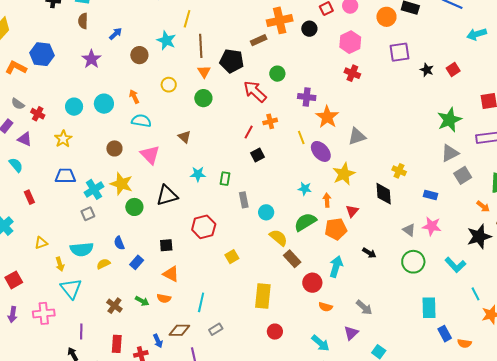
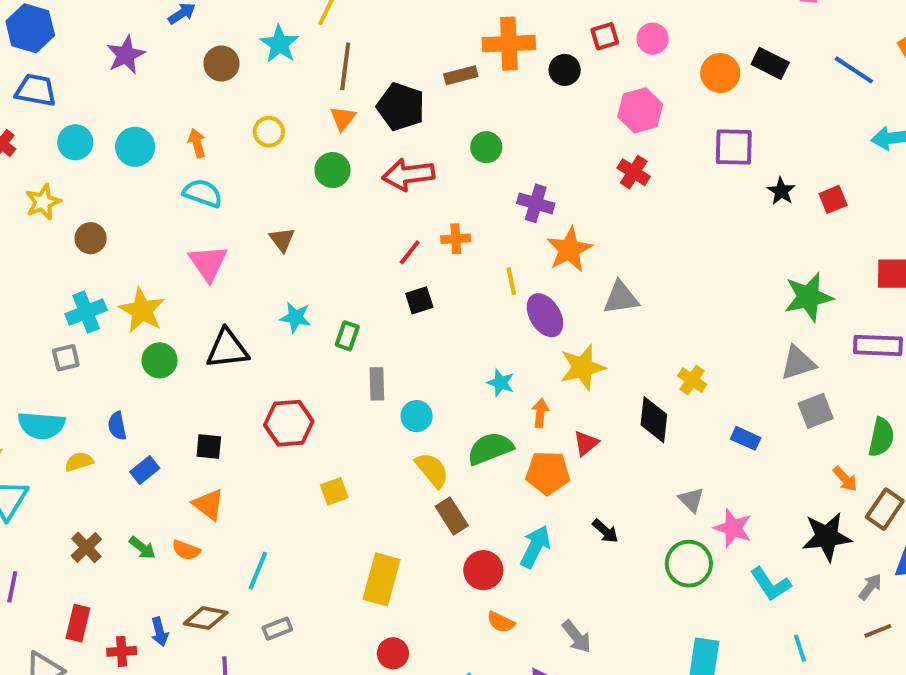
red arrow: (255, 92) -> (408, 175), moved, turned -60
brown circle: (114, 148) -> (91, 238), moved
blue trapezoid: (65, 176) -> (36, 90), moved
pink star: (432, 226) -> (733, 528), moved

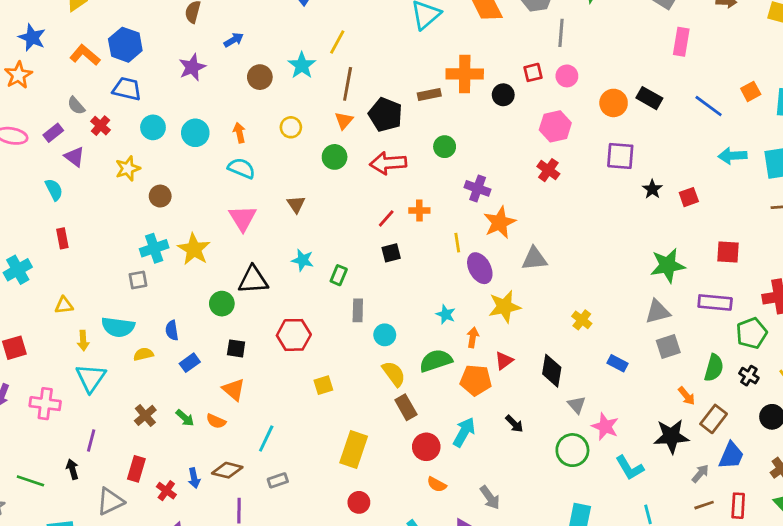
green circle: (160, 360) -> (222, 304), moved
black diamond: (654, 420) -> (552, 371), moved
red cross: (122, 651) -> (166, 491), turned 36

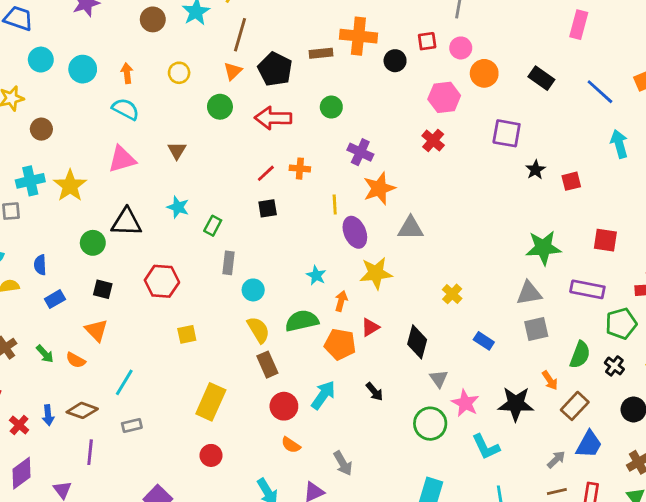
orange circle: (614, 103) -> (484, 73), moved
cyan arrow: (733, 156) -> (619, 144), turned 72
pink triangle: (243, 218) -> (122, 159), turned 40
black star: (671, 436) -> (516, 404), moved

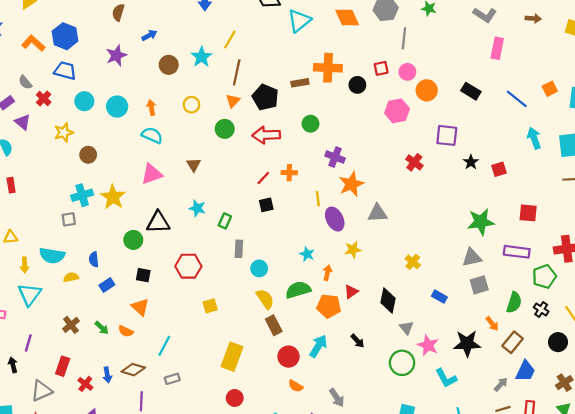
red cross: (433, 140) -> (414, 162), moved
yellow star: (376, 273) -> (353, 250), size x0.7

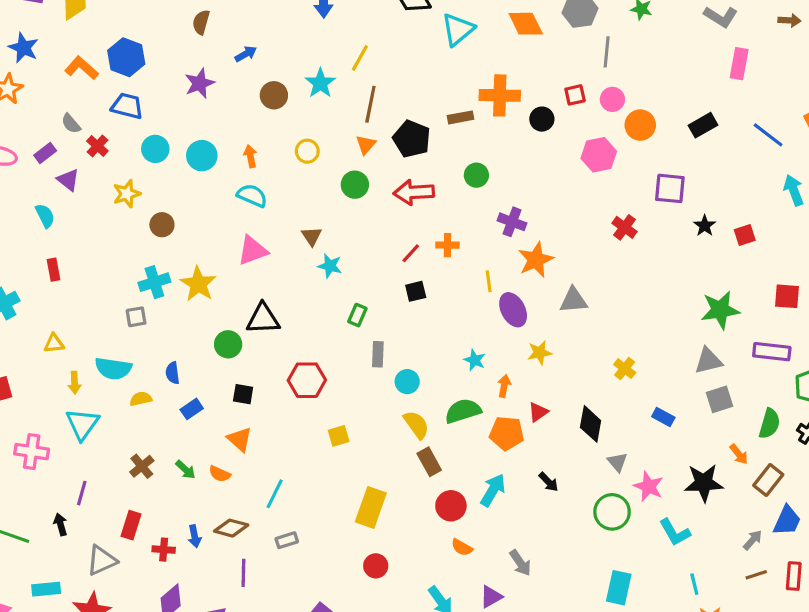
black rectangle: (471, 91) -> (703, 125), turned -60
cyan star: (197, 208) -> (330, 266), moved
red cross: (85, 384) -> (164, 550), turned -32

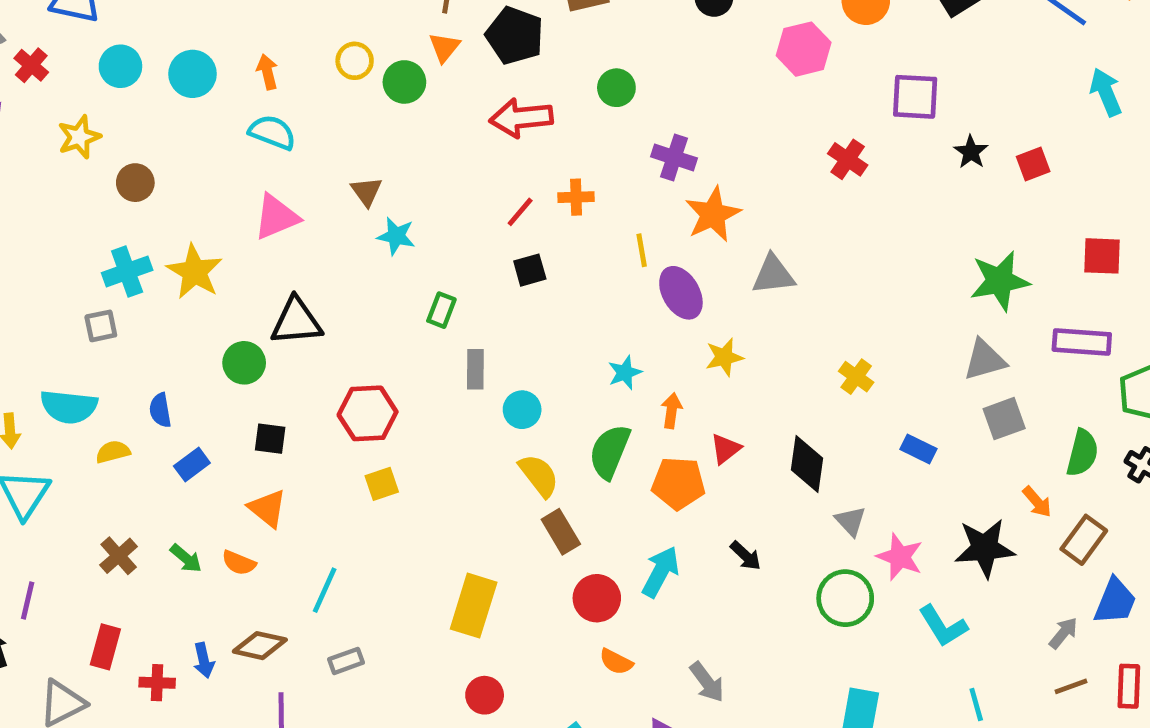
green circle: (355, 185) -> (404, 82), moved
cyan star: (475, 360) -> (625, 373), turned 30
green semicircle: (463, 411) -> (610, 452), turned -48
yellow square: (339, 436) -> (382, 484), moved

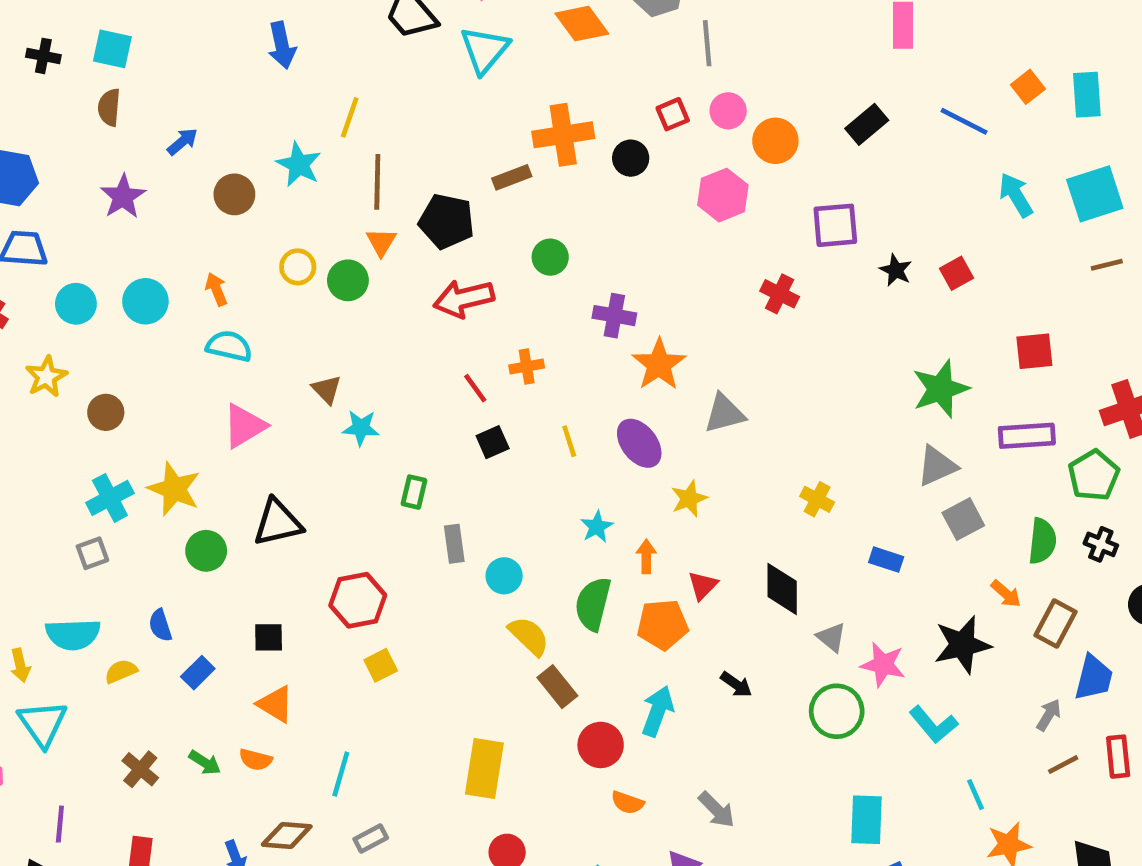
red line: (520, 212) -> (475, 388), turned -68
yellow line: (642, 250) -> (569, 441), moved
green circle: (244, 363) -> (206, 551), moved

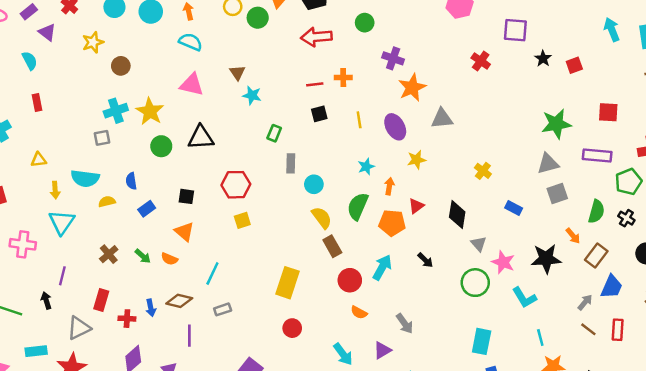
red line: (475, 388) -> (315, 84), turned -70
pink triangle: (244, 426) -> (192, 85), turned 35
brown line: (1063, 765) -> (588, 329), turned 56

